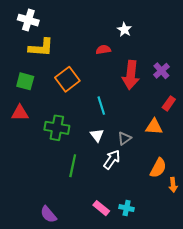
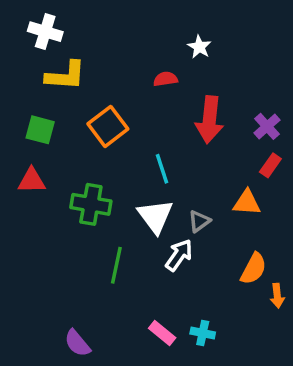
purple cross: (161, 71) -> (267, 126), moved
white triangle: (97, 135) -> (155, 216), size x1.6

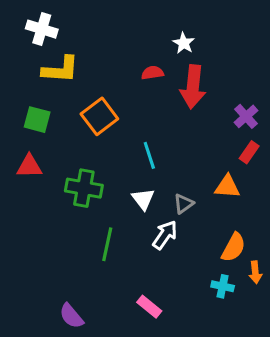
red arrow: (209, 120) -> (193, 87), moved
white triangle: (155, 216) -> (143, 199), size x0.7
cyan cross: (203, 333) -> (223, 286), moved

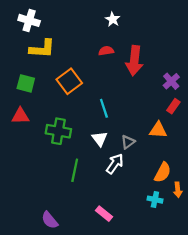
white star: (184, 43) -> (113, 19), moved

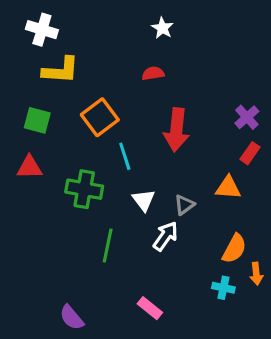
red arrow: (134, 61) -> (176, 130), moved
cyan line: (104, 108) -> (125, 156), moved

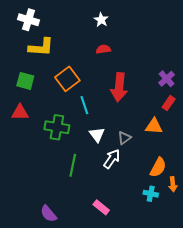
white star: (162, 28) -> (101, 20), moved

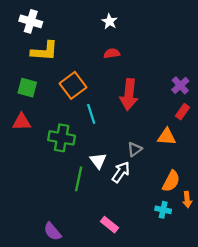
white triangle: (97, 135) -> (98, 161), moved

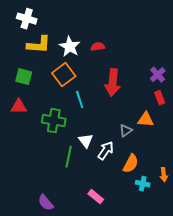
white star: (109, 21) -> (70, 47), moved, size x1.5
red rectangle: (183, 112) -> (160, 98), turned -56
gray triangle: (135, 149) -> (126, 131), moved
orange semicircle: (171, 181) -> (131, 164), moved

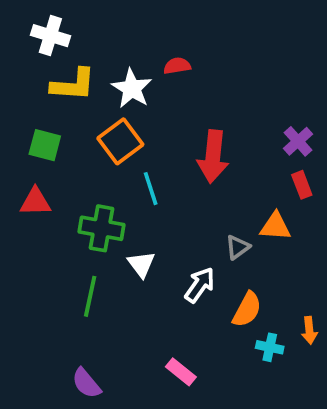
red semicircle: (98, 47) -> (177, 66), moved
white triangle: (86, 141) -> (141, 264), moved
green line: (69, 157) -> (90, 296), moved

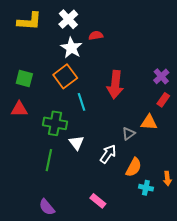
white cross: (50, 36) -> (68, 19), moved, turned 30
yellow L-shape: (73, 85) -> (29, 21), moved
red rectangle: (302, 185) -> (163, 100), turned 56

